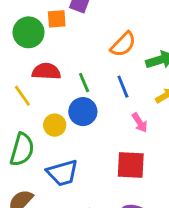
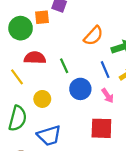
blue line: (123, 87) -> (105, 70), moved
blue circle: (83, 112) -> (80, 89), moved

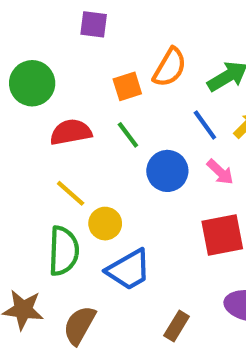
orange square: (42, 17) -> (127, 86), moved
yellow line: (17, 77) -> (71, 193), moved
yellow circle: (42, 99) -> (105, 224), moved

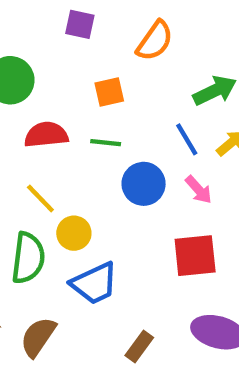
orange semicircle: (170, 67) -> (155, 41), moved
green line: (128, 135) -> (106, 143), turned -52

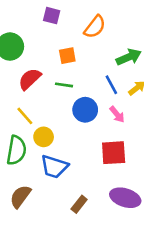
red semicircle: (46, 135) -> (30, 79), turned -40
blue trapezoid: (94, 283) -> (54, 167), turned 40

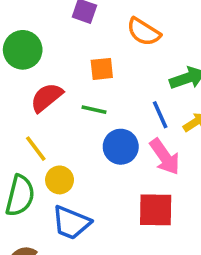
orange semicircle: (95, 27) -> (144, 32), turned 80
pink arrow: (117, 114) -> (165, 157), size x1.5

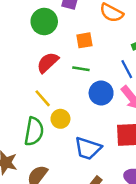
green circle: (23, 50) -> (44, 21), moved
blue trapezoid: (71, 223) -> (88, 148), moved

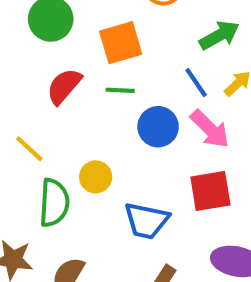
orange square: (84, 40) -> (121, 43), size x1.5
yellow line: (43, 98) -> (29, 149), moved

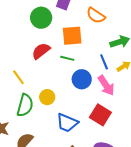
red square: (210, 191) -> (100, 115), turned 30

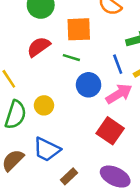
pink arrow: (106, 85) -> (119, 94), turned -90
blue trapezoid: (67, 123) -> (47, 149), moved

